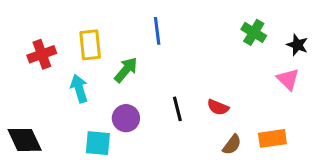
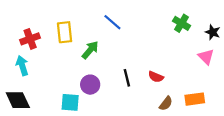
blue line: (157, 31) -> (112, 22), turned -42
cyan arrow: (79, 89) -> (22, 66), moved

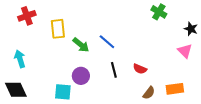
blue line: (112, 22) -> (107, 42), moved
green cross: (181, 23) -> (159, 12), moved
red cross: (30, 39) -> (27, 16), moved
green arrow: (90, 50) -> (81, 45), turned 90

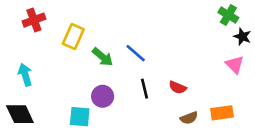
green cross: (159, 12) -> (228, 15), moved
yellow rectangle: (58, 29) -> (73, 37), turned 30
brown semicircle: (149, 93) -> (189, 118), turned 32

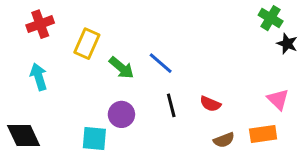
pink triangle: (235, 65) -> (278, 99), moved
cyan arrow: (25, 75) -> (39, 77), moved

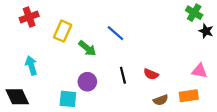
blue line: (161, 63) -> (115, 33), moved
cyan arrow: (39, 77) -> (31, 66), moved
pink triangle: (278, 99) -> (200, 71), turned -35

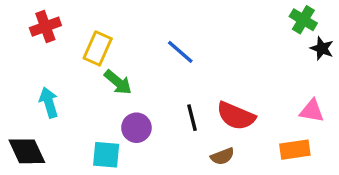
green arrow: (87, 48) -> (118, 82), moved
red semicircle: (151, 74) -> (236, 116), size x1.6
brown semicircle: (161, 100) -> (222, 156), moved

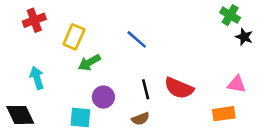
green arrow: (118, 82) -> (89, 62), turned 110
brown semicircle: (222, 156) -> (141, 119), moved

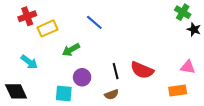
yellow rectangle: (74, 37) -> (48, 28), moved, turned 42
blue line: (137, 39) -> (94, 22), moved
cyan arrow: (37, 78) -> (29, 62), turned 144

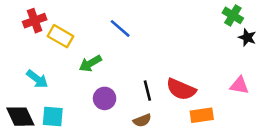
yellow rectangle: (48, 28) -> (61, 36), turned 54
orange rectangle: (178, 90) -> (202, 115), moved
cyan square: (64, 93) -> (53, 117), moved

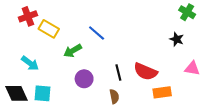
blue line: (120, 28) -> (97, 33), moved
black star: (247, 37) -> (177, 39), moved
brown semicircle: (142, 120) -> (114, 96), turned -80

